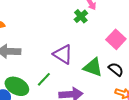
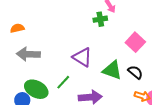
green cross: (81, 16) -> (100, 19), turned 32

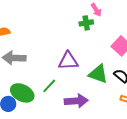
purple triangle: (82, 57) -> (68, 61), turned -35

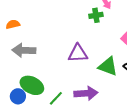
green line: (49, 86) -> (56, 98), moved

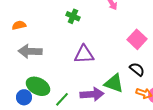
green cross: (96, 15) -> (73, 16), moved, turned 32
green triangle: (108, 66) -> (114, 83), moved

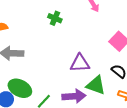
purple triangle: (84, 54) -> (80, 63), moved

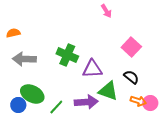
green cross: (55, 18) -> (67, 55), moved, size x1.5

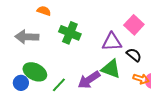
orange semicircle: (13, 33) -> (44, 11), moved, turned 32
purple triangle: (92, 69) -> (112, 42), moved
purple arrow: (86, 102) -> (89, 80), turned 150

